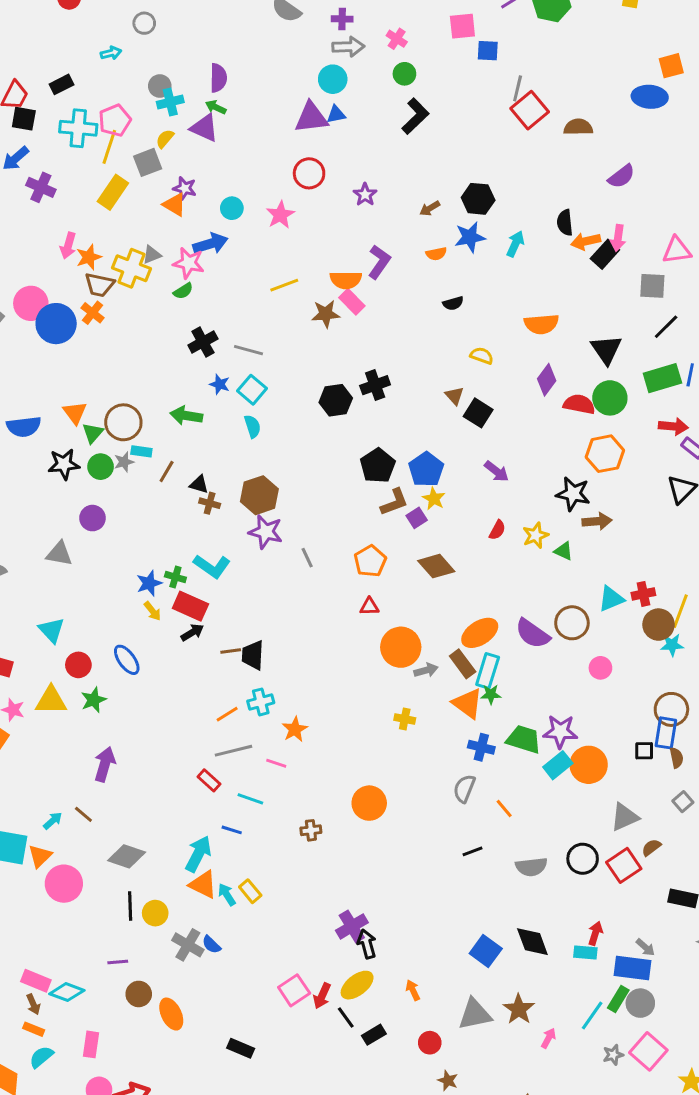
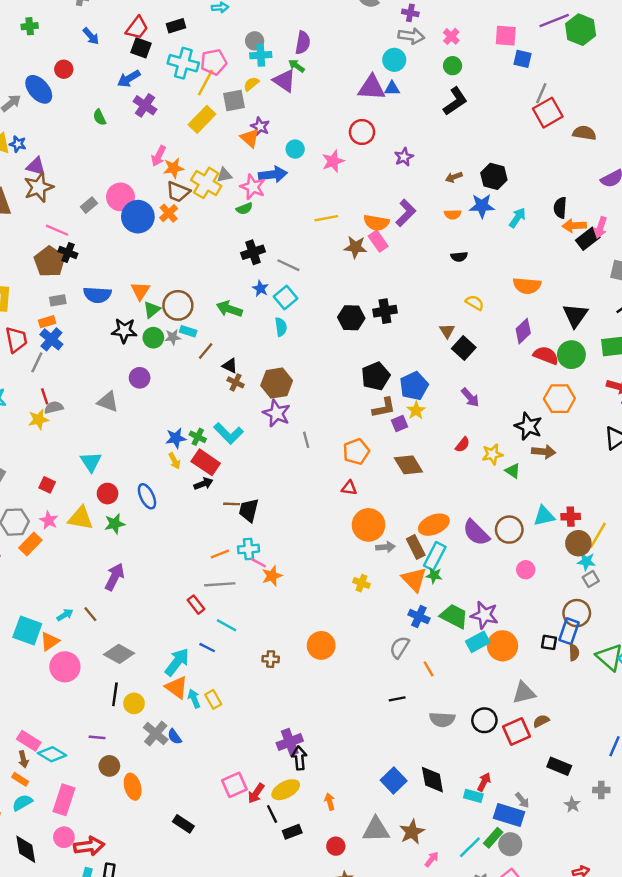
pink line: (276, 763) -> (258, 563), moved
gray square: (683, 802) -> (591, 579), moved
pink rectangle: (91, 1044) -> (64, 800), size x1.4

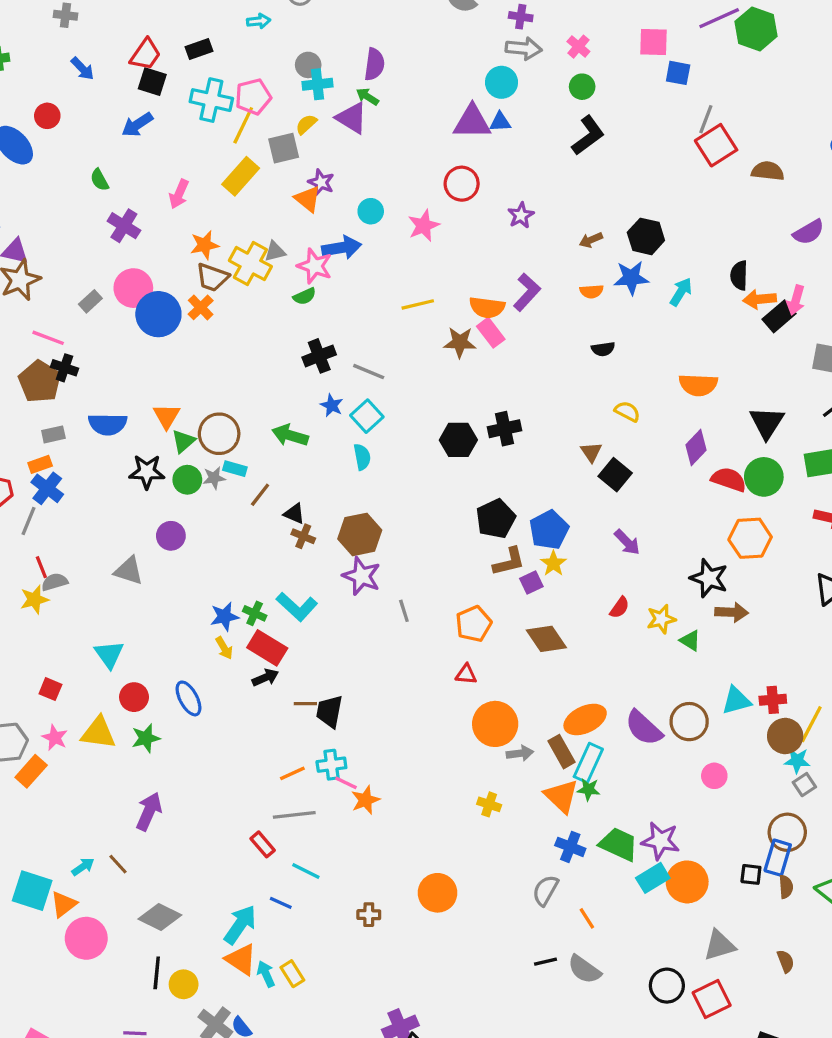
purple cross: (145, 105) -> (124, 226), moved
pink arrow: (159, 156) -> (179, 194), moved
gray semicircle: (442, 719) -> (584, 969), moved, turned 35
brown semicircle: (541, 721) -> (786, 961), moved, turned 98

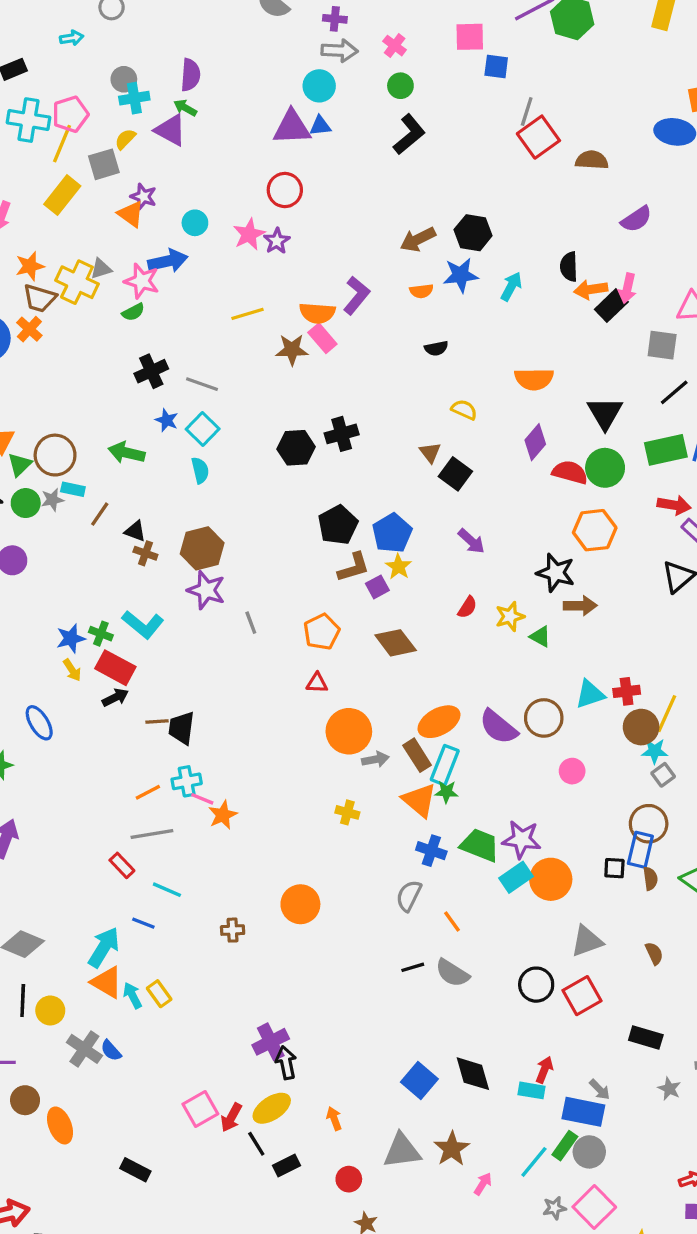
purple star: (521, 215) -> (277, 241), moved
brown arrow: (591, 240) -> (418, 239), size x1.5

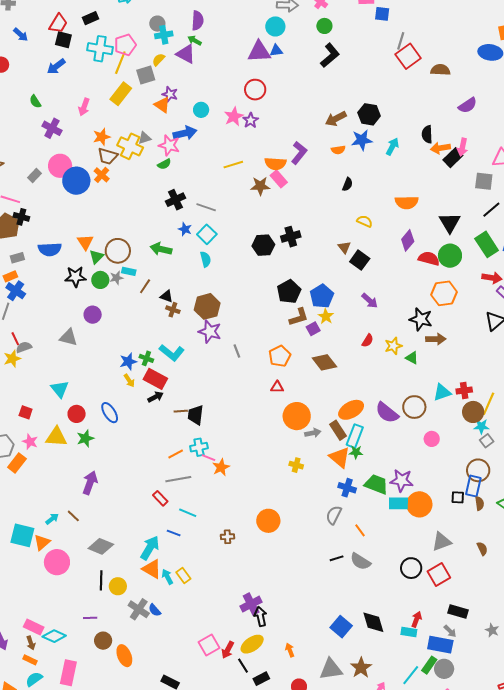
black semicircle: (436, 348) -> (347, 184), turned -56
green rectangle: (666, 450) -> (487, 244), turned 70
cyan rectangle: (516, 877) -> (398, 503), turned 36
black rectangle: (646, 1038) -> (458, 611), moved

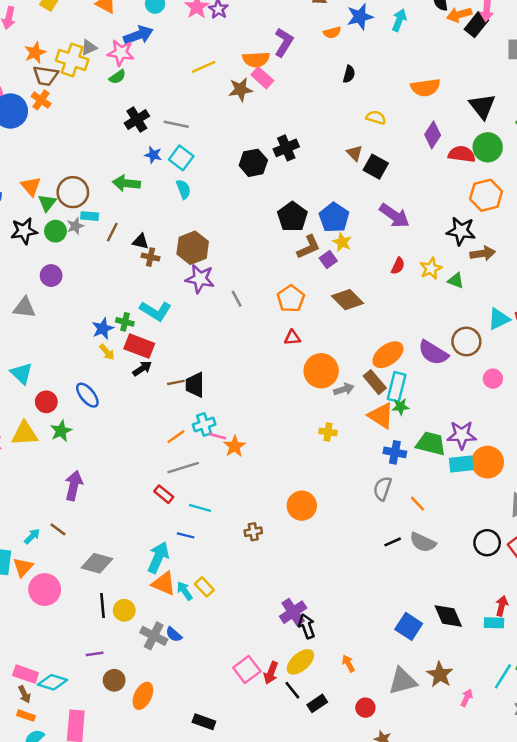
purple arrow: (370, 301) -> (394, 216), size x1.4
orange ellipse: (124, 656) -> (143, 696), turned 55

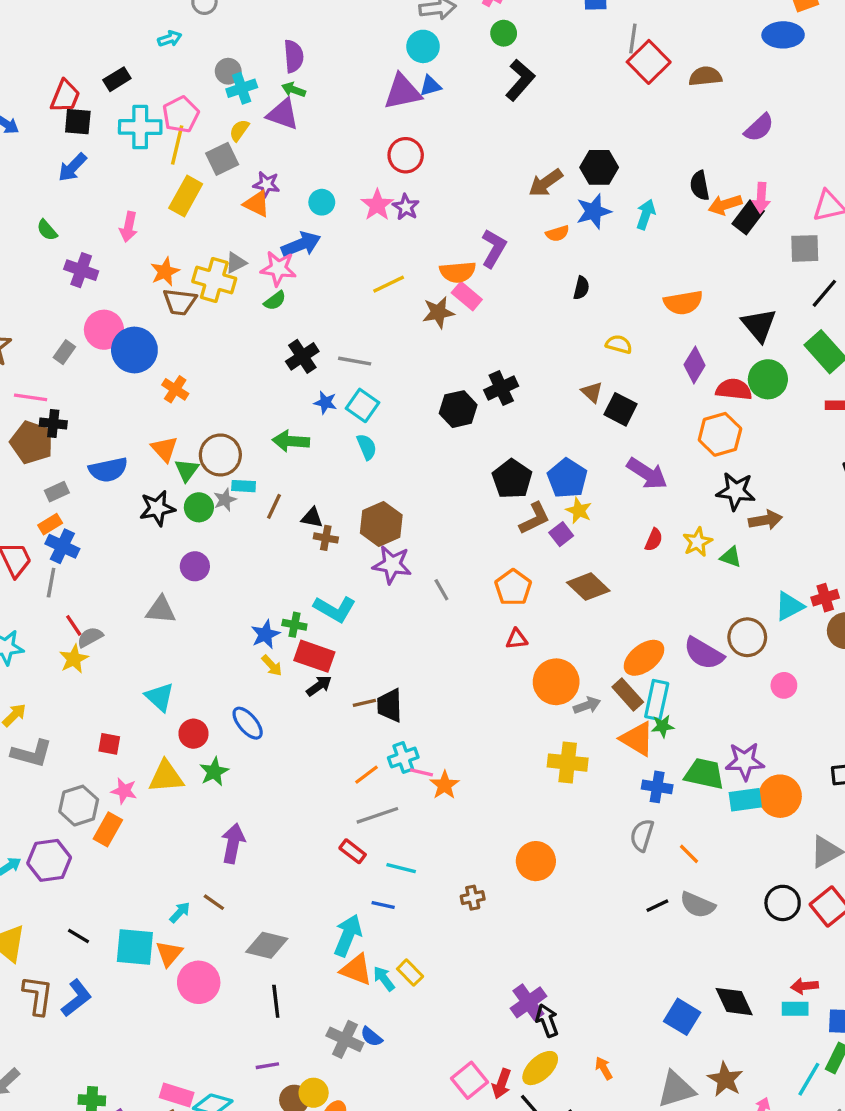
orange cross: (41, 100) -> (175, 389), moved
orange hexagon: (486, 195) -> (720, 434), moved
yellow cross: (328, 432) -> (568, 763), size x1.6
red arrow: (502, 606) -> (804, 986), turned -108
yellow circle: (124, 610) -> (314, 1093), moved

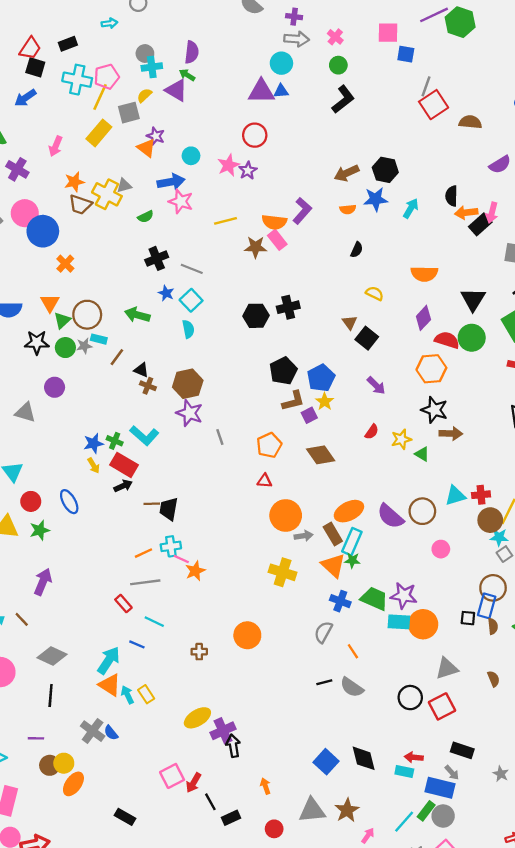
pink star: (278, 268) -> (181, 201), moved
purple arrow: (647, 474) -> (376, 386), size x0.7
yellow ellipse: (540, 1068) -> (197, 718), moved

